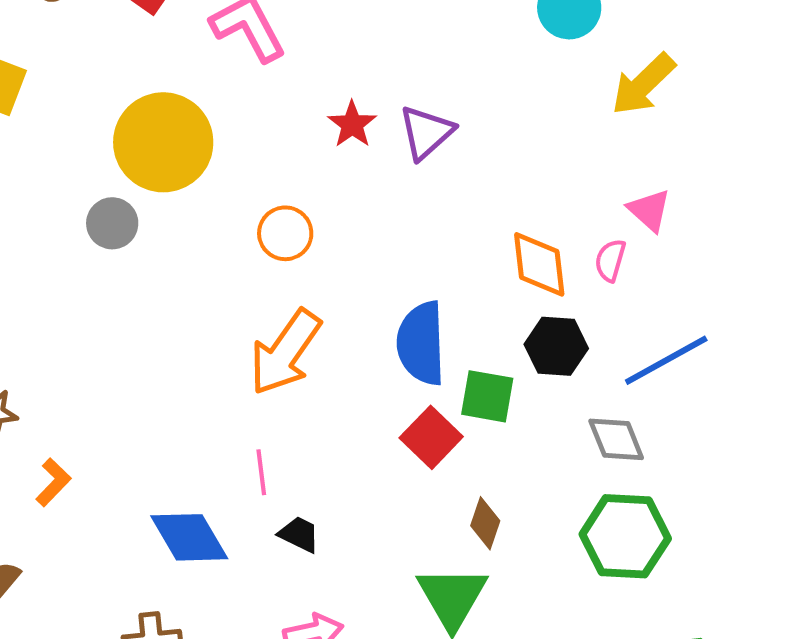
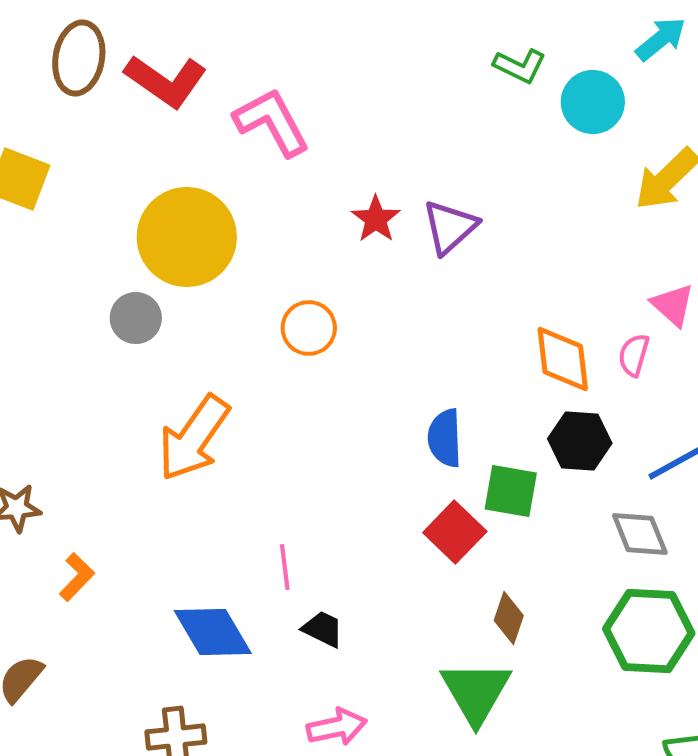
blue semicircle: (421, 343) -> (445, 438), size x0.7
orange arrow: (285, 352) -> (194, 438), moved

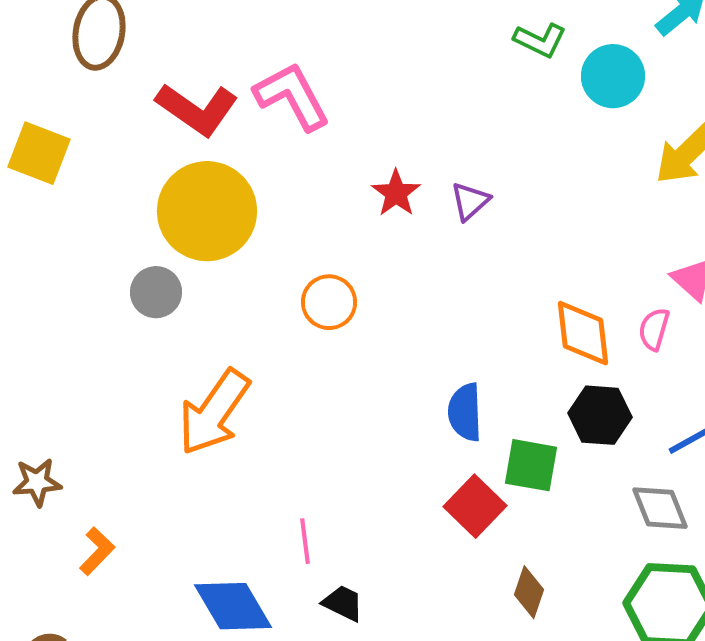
red L-shape: (166, 81) -> (197, 109), moved
purple triangle: (450, 227) -> (470, 201), size x0.7

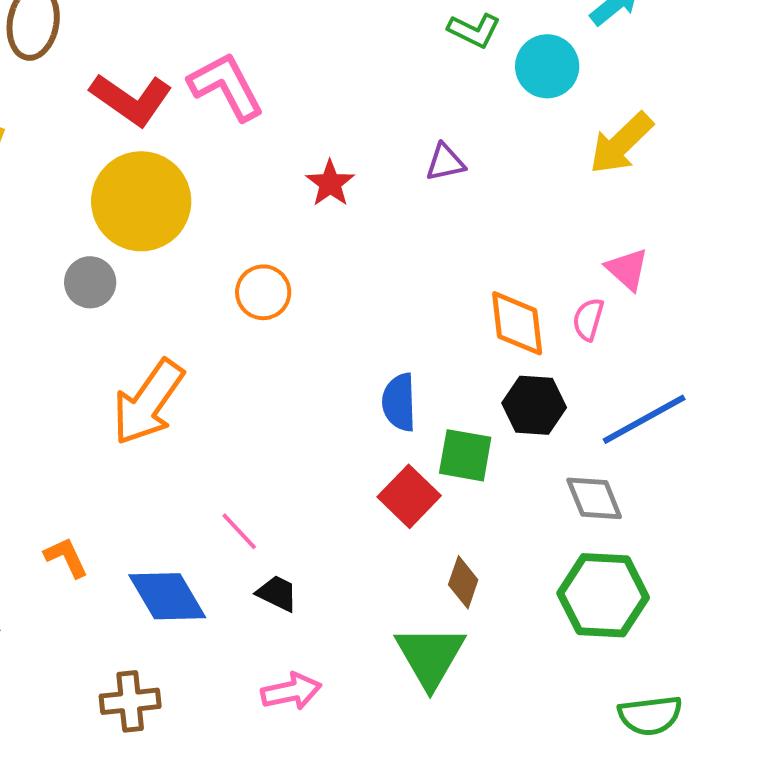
purple triangle: (470, 201) -> (445, 162), moved, turned 30
pink line: (305, 541) -> (239, 531), turned -36
orange L-shape: (97, 551) -> (66, 557), moved, turned -69

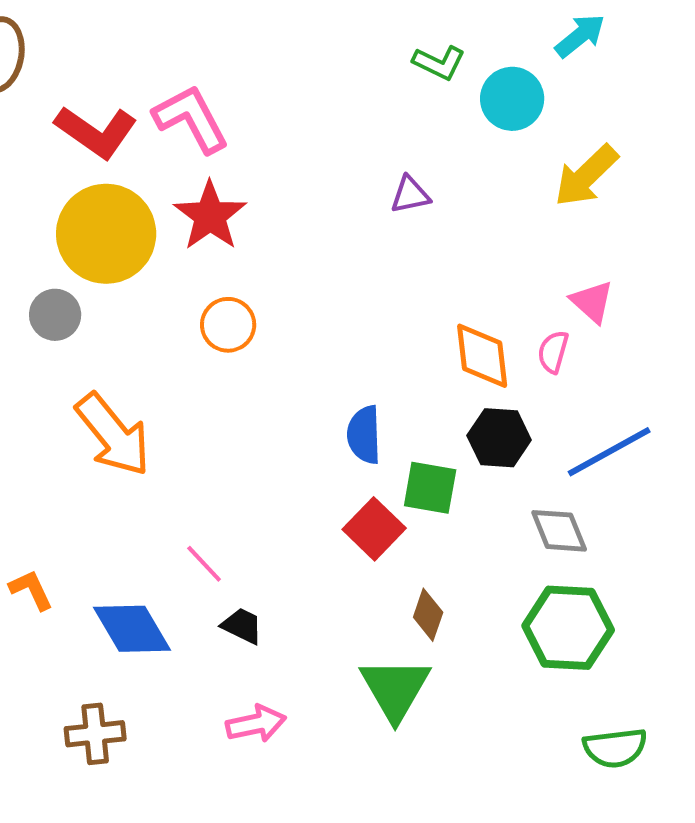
red star: (330, 183) -> (210, 216), moved, size x1.5
orange arrow: (148, 402) -> (113, 435), turned -74

